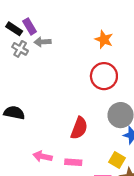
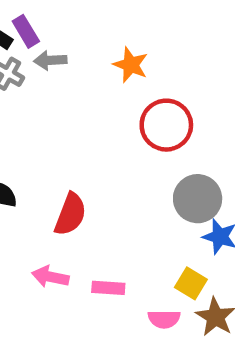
orange star: (104, 39) -> (131, 65), moved
red semicircle: (79, 128) -> (70, 214), moved

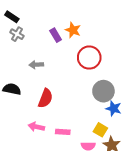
purple rectangle: (26, 31) -> (56, 35), moved
gray arrow: (50, 60) -> (36, 65), moved

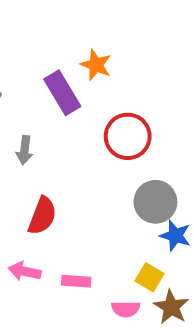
orange star: (73, 30) -> (96, 65), moved
purple rectangle: (56, 35) -> (62, 93), size x1.5
gray arrow: (36, 65) -> (24, 150), turned -80

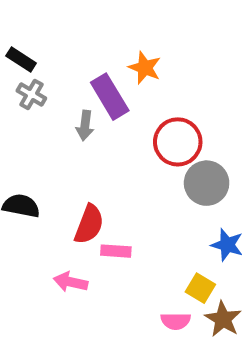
gray arrow: (24, 150) -> (85, 125), moved
gray circle: (155, 202) -> (207, 183), moved
pink rectangle: (76, 281) -> (116, 251), moved

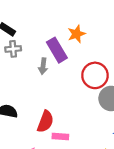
orange star: (145, 68) -> (77, 34), turned 30
gray cross: (31, 95) -> (13, 49), turned -35

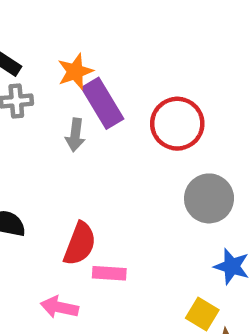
orange star: (77, 34) -> (75, 71), moved
red circle: (95, 75) -> (177, 124), moved

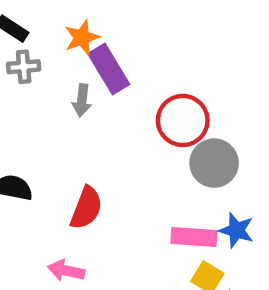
red circle: (177, 124) -> (183, 120), moved
pink rectangle: (109, 273) -> (194, 237), moved, size x1.4

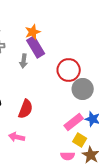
orange star: (82, 38) -> (33, 32), moved
pink rectangle: (194, 237) -> (74, 122), turned -42

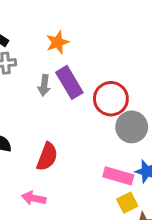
purple rectangle: (36, 47) -> (69, 82), moved
pink rectangle: (74, 122) -> (118, 176), turned 54
yellow square: (80, 140) -> (127, 203), turned 32

